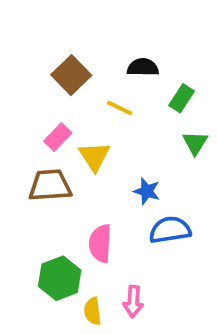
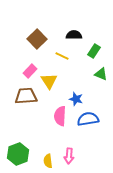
green triangle: (195, 143) -> (101, 74), turned -40
pink semicircle: (100, 243) -> (60, 116), moved
green hexagon: (60, 278) -> (18, 154), moved

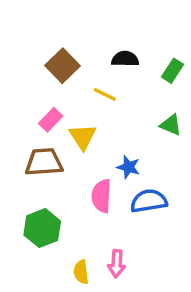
green rectangle: (94, 51) -> (172, 71), moved
green hexagon: (18, 154) -> (42, 228), moved

